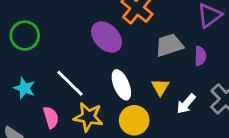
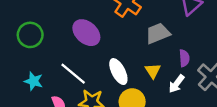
purple ellipse: (107, 37) -> (86, 33), moved
purple semicircle: (200, 56) -> (184, 58), moved

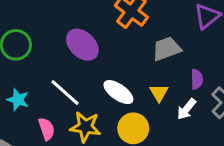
white ellipse: (118, 72) -> (118, 92), turned -30

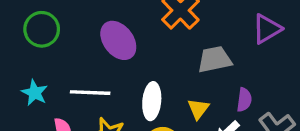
white ellipse: (118, 92) -> (152, 101), turned 52
white line: (65, 93) -> (90, 93), turned -48

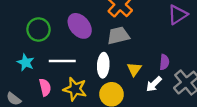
green circle: (42, 29) -> (39, 29), moved
gray trapezoid: (215, 59) -> (118, 36), moved

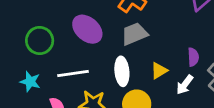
yellow triangle: (134, 69) -> (159, 71), turned 32

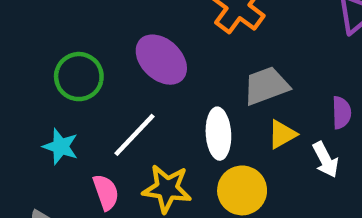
gray trapezoid: (134, 34) -> (266, 86), moved
white line: (73, 74) -> (134, 135), turned -40
white arrow: (185, 85) -> (326, 160), turned -66

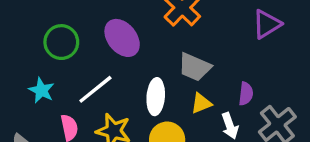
gray trapezoid: (266, 86) -> (195, 67), turned -144

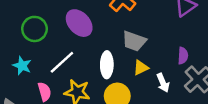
purple semicircle: (246, 94) -> (183, 56), moved

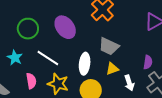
white line: (62, 62) -> (48, 58), turned 70

